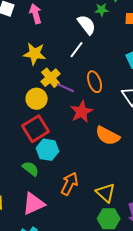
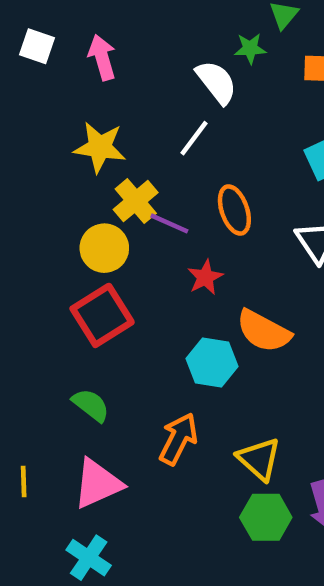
red star: (82, 112) -> (205, 277), size x0.7
cyan hexagon: (48, 150) -> (212, 363), moved

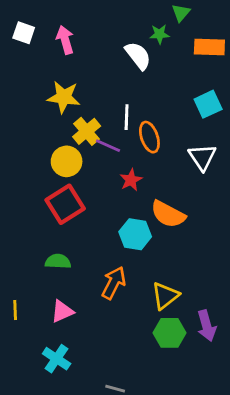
white line: (194, 138) -> (127, 117), moved, turned -35
green semicircle: (91, 405) -> (58, 261), turned -35
yellow triangle: (259, 459) -> (165, 296), turned 40
pink triangle: (98, 484) -> (62, 311), size x0.7

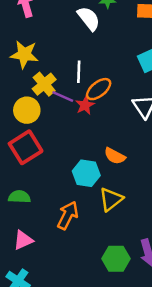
orange ellipse: (149, 137) -> (99, 89), turned 70
red star: (131, 180) -> (85, 105), moved
orange semicircle: (168, 214) -> (115, 156), size x0.7
yellow triangle: (165, 296) -> (111, 199), moved

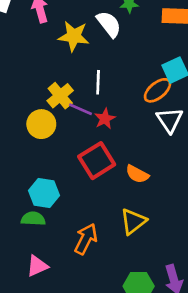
yellow star: (24, 54) -> (74, 36), moved
orange ellipse: (99, 89) -> (157, 90), moved
red square: (26, 147) -> (97, 161), moved
cyan hexagon: (86, 173) -> (44, 193), moved

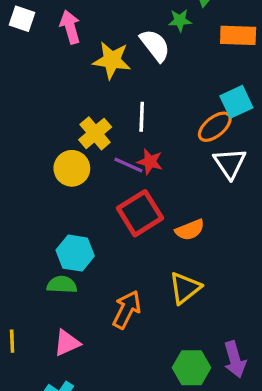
purple line: (80, 109) -> (128, 165), moved
red star: (105, 119) -> (150, 162), turned -30
orange semicircle: (137, 174) -> (190, 230), turned -50

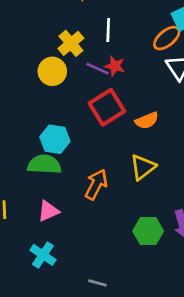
green semicircle: (62, 285) -> (44, 164), size x1.4

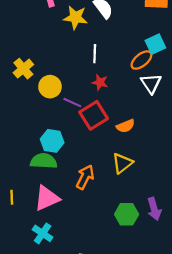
yellow cross: (71, 43) -> (23, 69), moved
purple line: (98, 69) -> (72, 103), moved
pink triangle: (48, 211) -> (47, 198), size x1.5

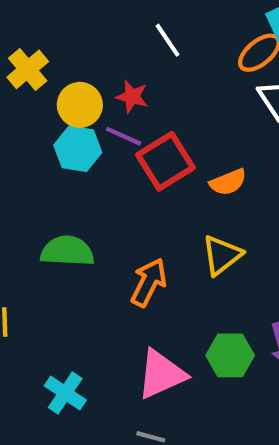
white line: (95, 54) -> (168, 40), turned -36
red star: (100, 82) -> (132, 97), moved
cyan hexagon: (52, 141) -> (78, 149), moved
pink triangle: (47, 198) -> (161, 374), moved

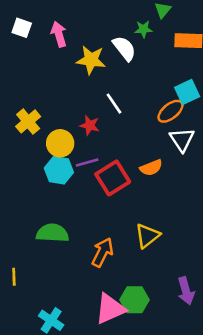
red star: (132, 97) -> (90, 125), moved
purple line: (124, 136) -> (87, 163), turned -40
orange semicircle: (228, 182) -> (151, 168), moved
green hexagon: (230, 355) -> (135, 300), moved

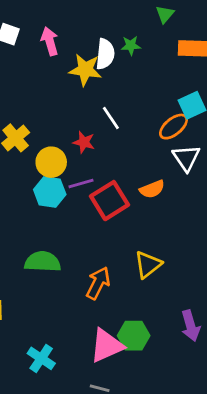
green star: (144, 29) -> (131, 46), moved
white semicircle: (124, 48) -> (105, 54), moved, turned 44

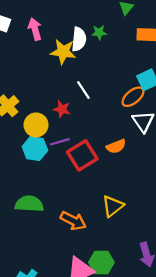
orange arrow: (98, 283) -> (73, 221), turned 90

